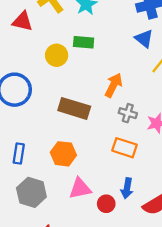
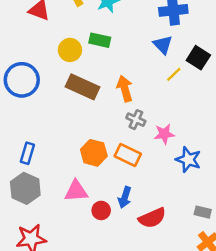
orange arrow: (113, 85) -> (125, 89), turned -50
brown rectangle: (74, 108) -> (82, 87), moved
blue rectangle: (19, 153) -> (27, 153), moved
orange hexagon: (63, 154) -> (94, 153), moved

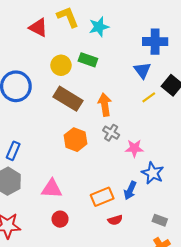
orange hexagon: (94, 153) -> (76, 140), moved
orange rectangle: (128, 155) -> (102, 197), moved, turned -55
blue arrow: (125, 197) -> (130, 190), moved
red circle: (101, 210) -> (60, 219), moved
red semicircle: (152, 218) -> (115, 220), size x0.6

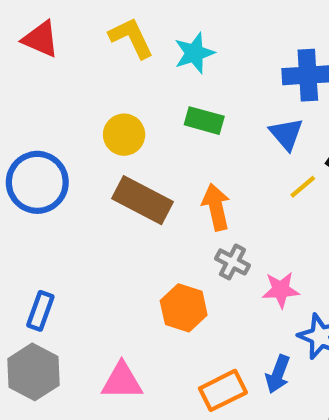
red triangle: (38, 27) -> (41, 39), moved
green rectangle: (88, 60) -> (204, 121), moved
orange hexagon: (76, 140) -> (184, 308), moved

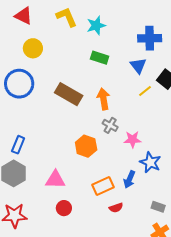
yellow circle: (124, 135) -> (33, 48), moved

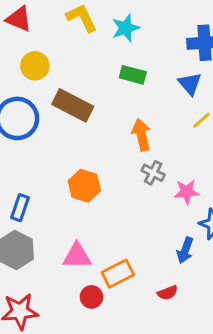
brown rectangle: (69, 94) -> (73, 105), moved
orange hexagon: (86, 146) -> (84, 186), moved
orange rectangle: (103, 186) -> (118, 274), moved

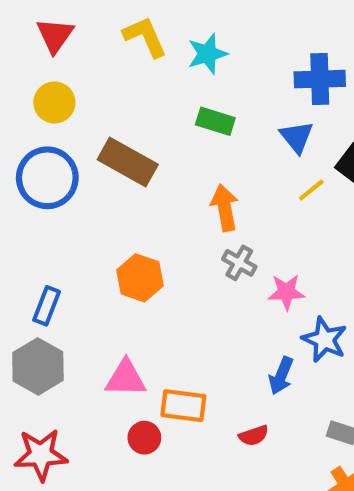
red triangle: (19, 19) -> (55, 35), turned 40
yellow circle: (35, 66) -> (54, 102), moved
orange rectangle: (118, 274) -> (183, 406), turned 32

